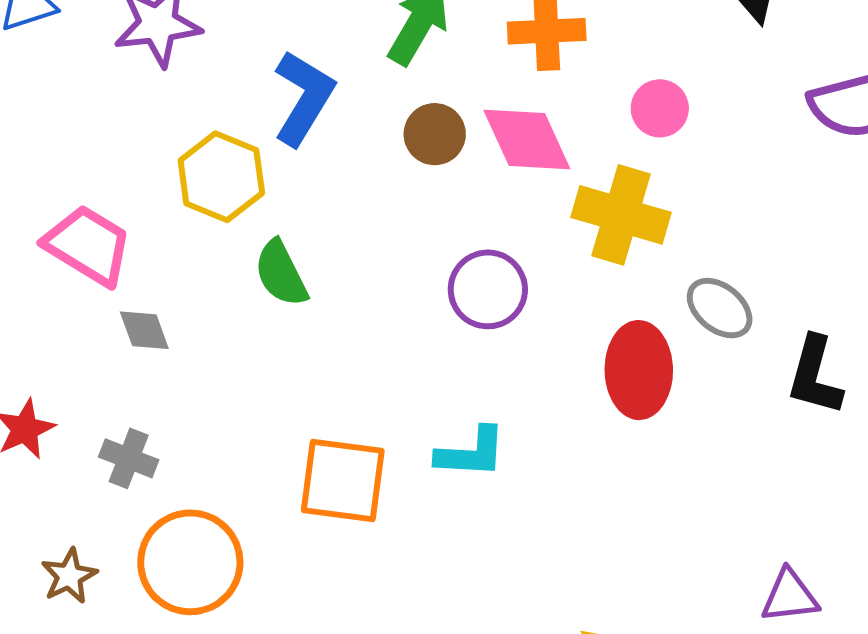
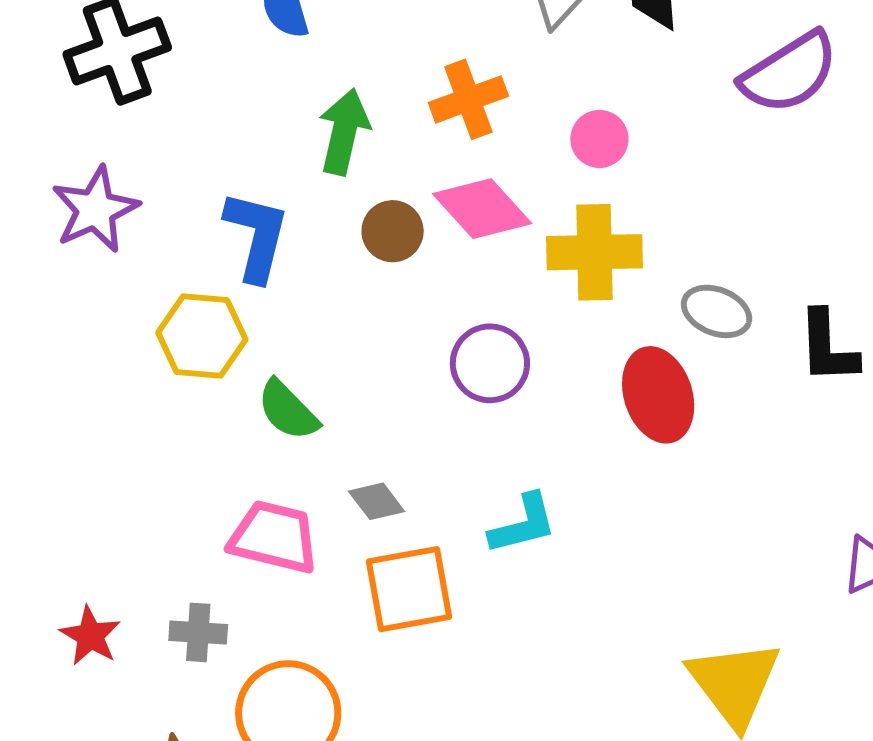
pink trapezoid: (88, 245) -> (274, 537), moved
gray diamond: (144, 330) -> (377, 501), moved

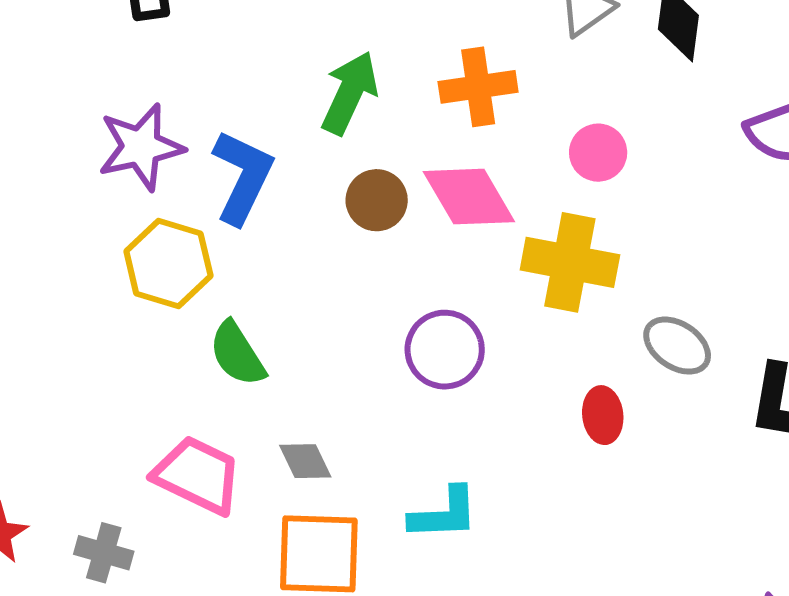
purple star: (95, 209) -> (141, 147), moved
red ellipse: (658, 395) -> (603, 415), size x0.6

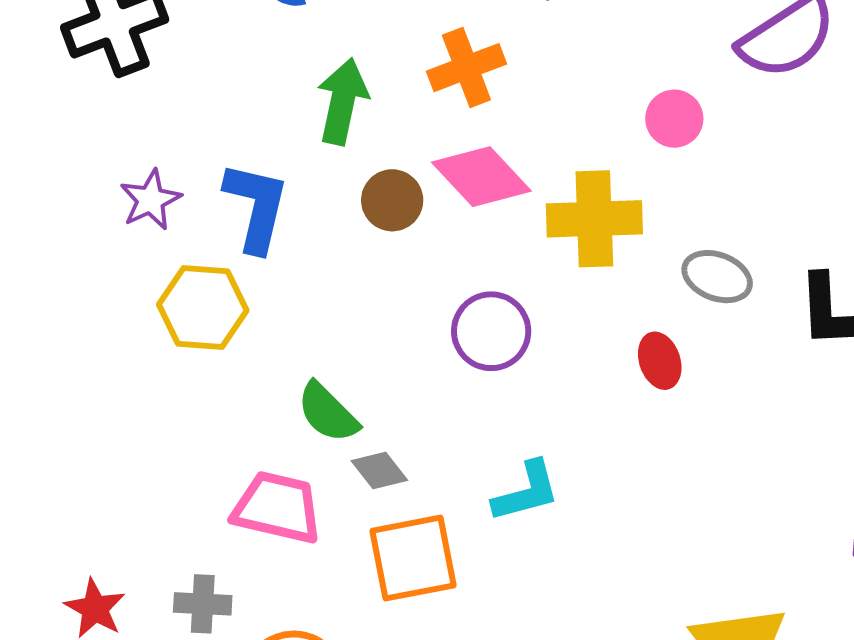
purple star: (141, 147) -> (150, 200), size x0.7
pink circle: (598, 153) -> (674, 119), moved
green semicircle: (237, 354) -> (328, 413), moved

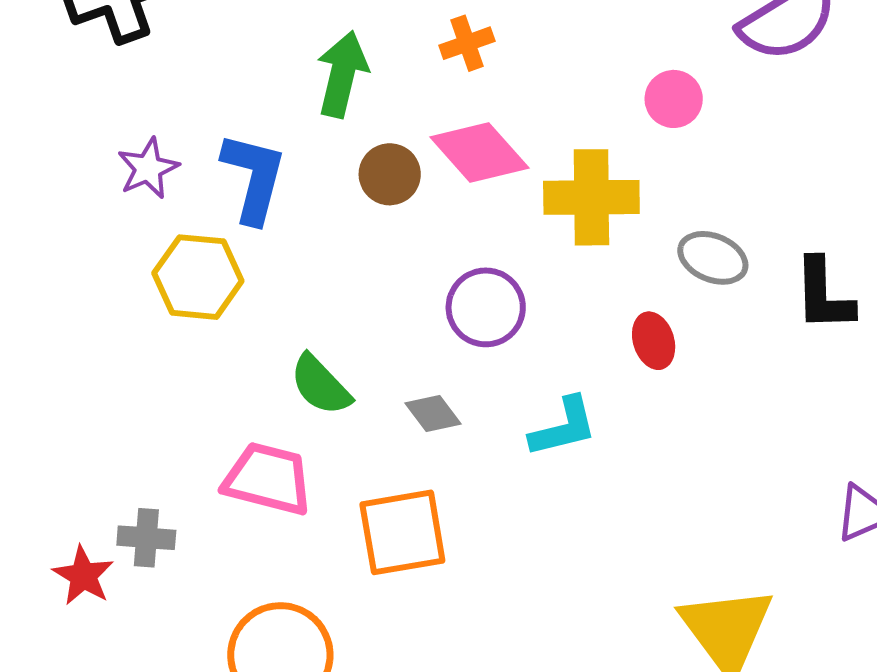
orange cross: (466, 68) -> (467, 43), size x0.7
gray diamond: (379, 471) -> (433, 413), moved
cyan L-shape: (526, 492) -> (563, 427), moved
gray cross: (203, 604) -> (146, 538), moved

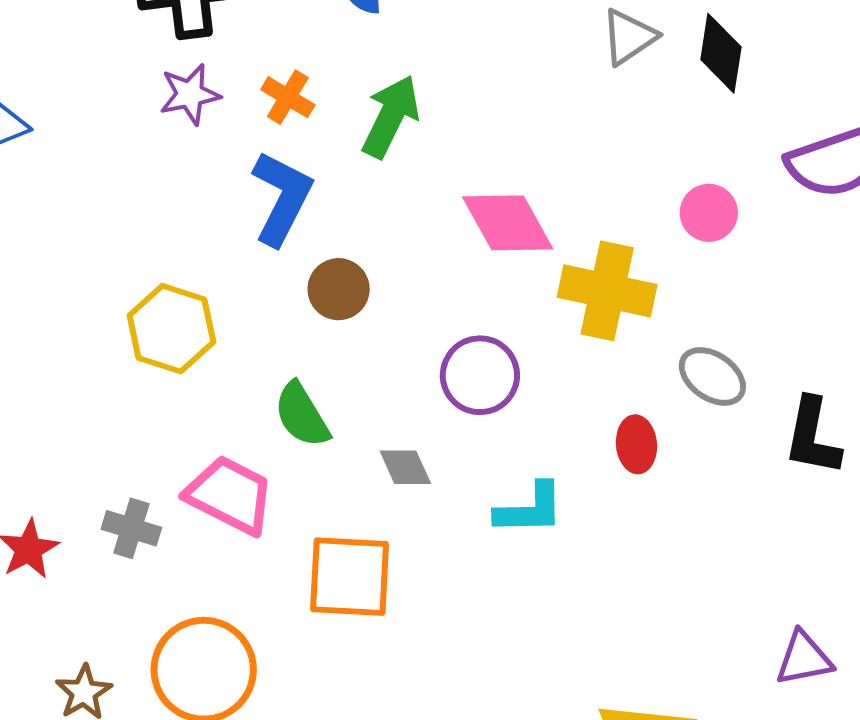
orange cross: (467, 43) -> (288, 97), moved, turned 38
purple star: (148, 168) -> (190, 94), moved
brown circle: (390, 174) -> (339, 289), moved
yellow hexagon: (198, 277) -> (171, 329), moved
gray cross: (146, 538) -> (131, 528), moved

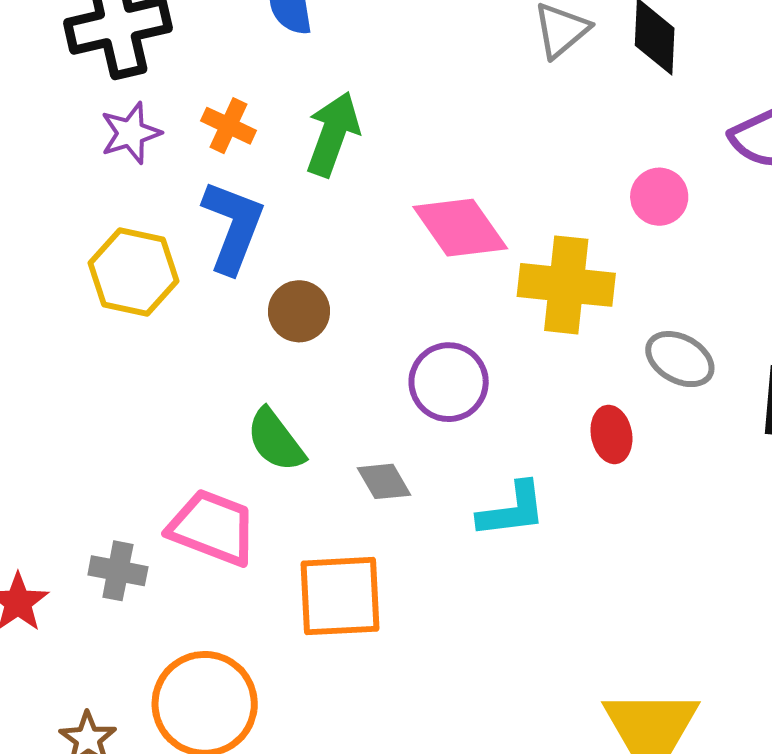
yellow hexagon: (171, 329) -> (134, 272), moved

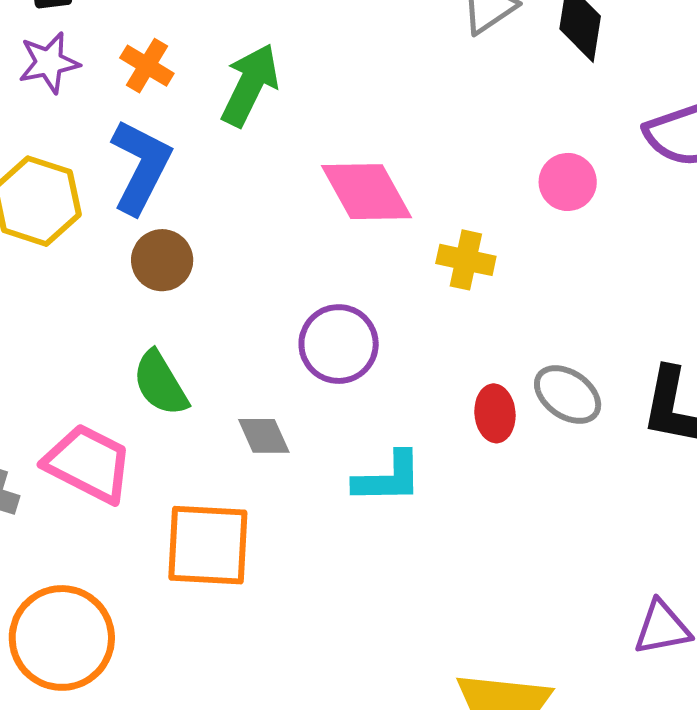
yellow cross: (566, 285) -> (466, 260), size x0.6
brown circle: (299, 311) -> (162, 260), moved
gray ellipse: (680, 359) -> (568, 395), moved

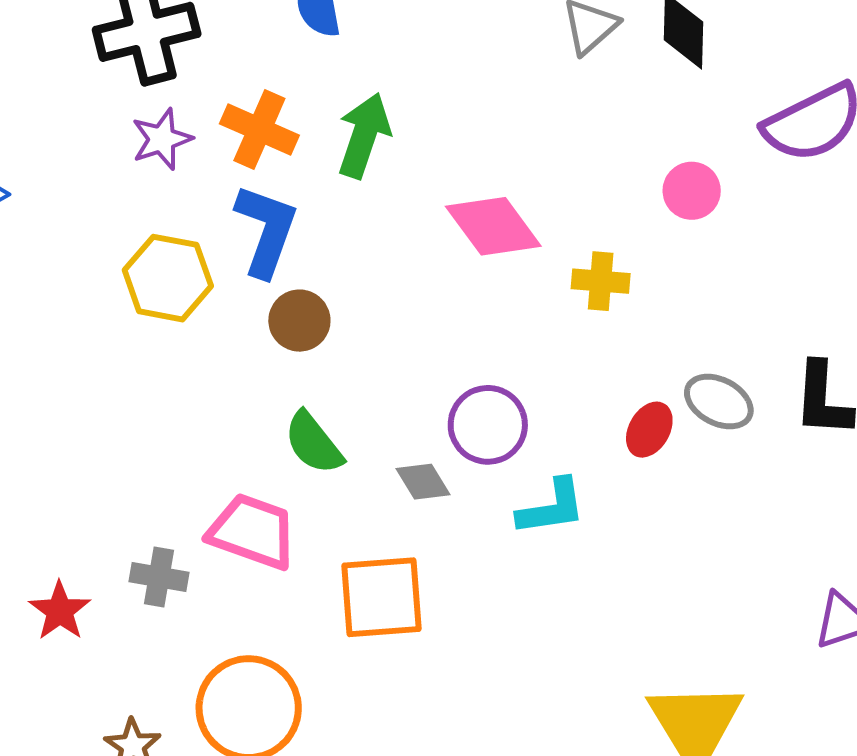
orange cross: (147, 66) -> (259, 130), size x1.4
purple circle: (339, 344) -> (488, 425), moved
red ellipse: (495, 413) -> (649, 430), turned 42

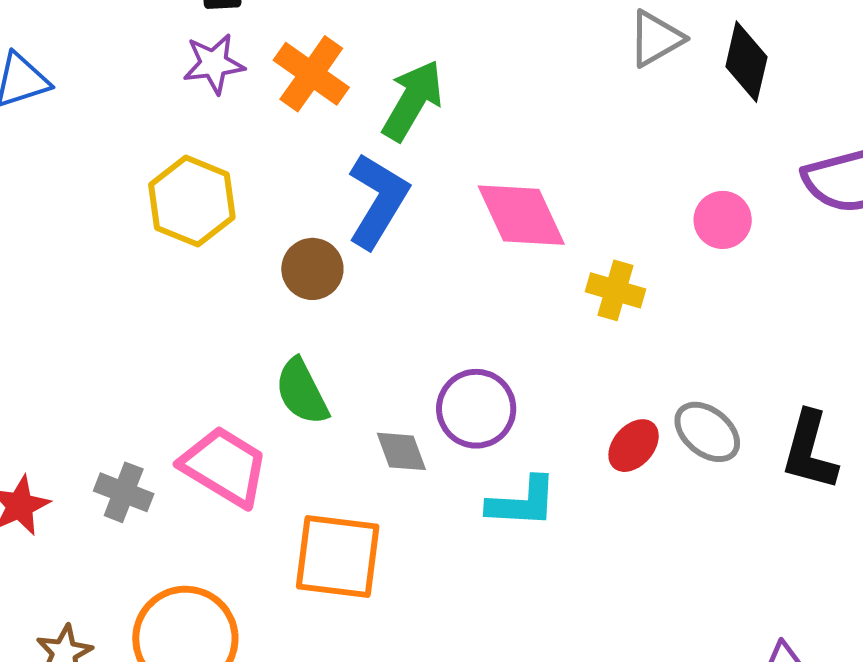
blue L-shape: (266, 230) -> (378, 201), moved

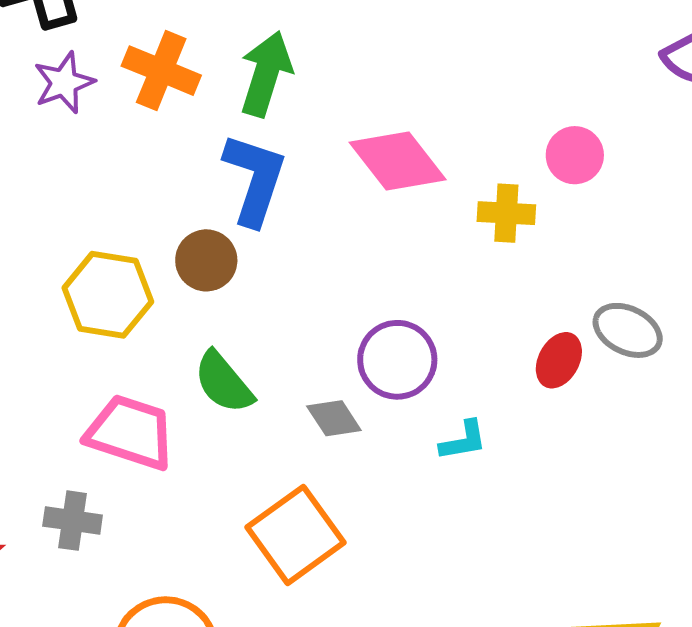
yellow hexagon: (192, 201) -> (108, 295), moved
pink circle: (723, 220) -> (575, 155), moved
pink trapezoid: (224, 466) -> (130, 432), moved
cyan L-shape: (522, 502) -> (463, 441), size x0.7
orange square: (338, 556) -> (296, 535), turned -30

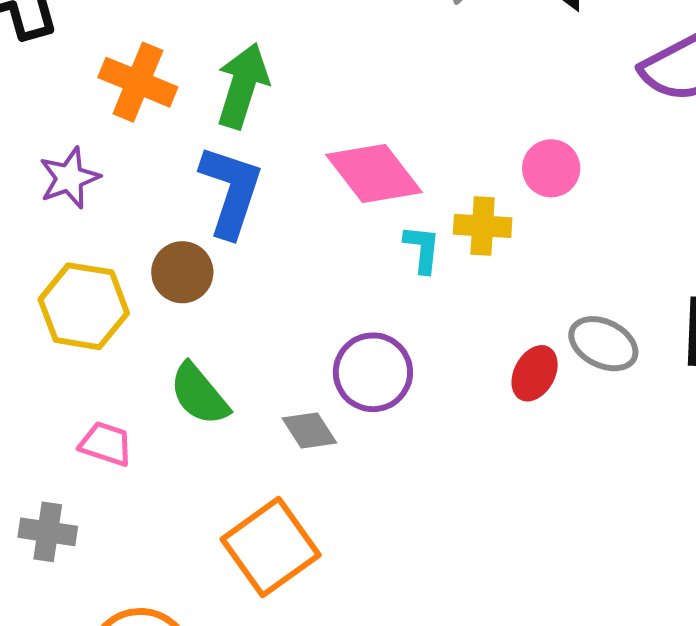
purple star: (64, 83) -> (69, 178), moved
pink trapezoid: (130, 432) -> (106, 444), size x0.6
cyan L-shape: (463, 441) -> (422, 249), moved, turned -74

